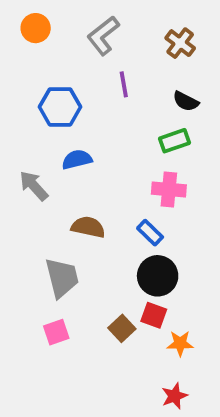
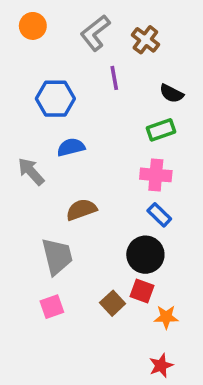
brown cross: (180, 43) -> (145, 40), moved
brown semicircle: (88, 227) -> (81, 210), turned -32
blue rectangle: (150, 233) -> (159, 215), moved

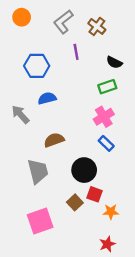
pink cross: (156, 175) -> (104, 117), turned -36
black circle: (145, 255) -> (84, 170), moved
pink square: (52, 307) -> (40, 221), moved, size x1.6

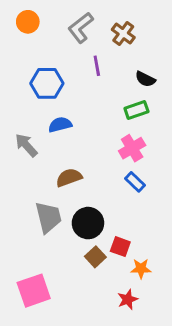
black circle: (84, 170) -> (88, 223), moved
pink square: (40, 221) -> (34, 291), moved
red star: (107, 244) -> (128, 299), moved

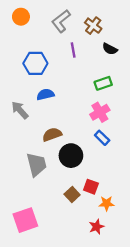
black semicircle: (145, 79) -> (110, 49), moved
black circle: (88, 223) -> (71, 156), moved

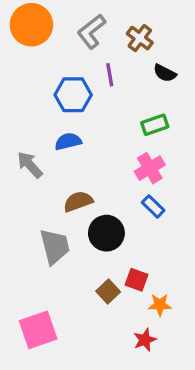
orange circle: (21, 17) -> (31, 25), size x1.6
blue hexagon: (35, 63) -> (73, 95), moved

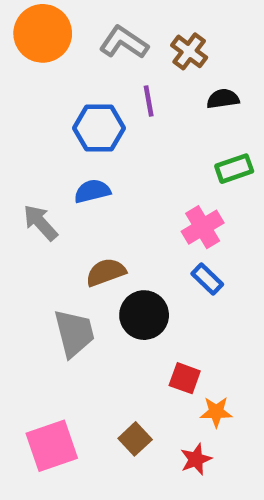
gray L-shape: (91, 31) -> (124, 42), turned 72
black semicircle: (165, 73) -> (223, 99), turned 145
green rectangle: (155, 125) -> (234, 169), moved
brown square: (108, 291) -> (135, 439), moved

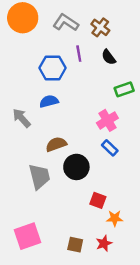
black semicircle: (223, 99) -> (109, 57), moved, turned -119
brown square: (135, 439) -> (75, 245), moved, turned -35

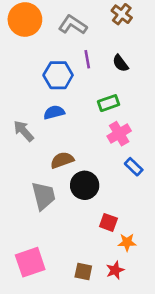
brown cross: (100, 27) -> (122, 14), moved
green rectangle: (124, 89) -> (108, 103), moved
blue rectangle: (110, 148) -> (134, 167), moved

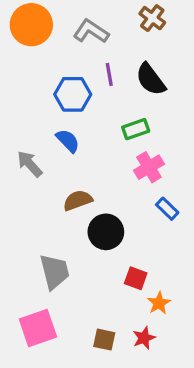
black semicircle: (120, 63) -> (151, 79), size x1.5
blue semicircle: (54, 112) -> (68, 141), turned 60
gray trapezoid: (43, 196) -> (55, 272), moved
orange star: (127, 242) -> (159, 303), turned -30

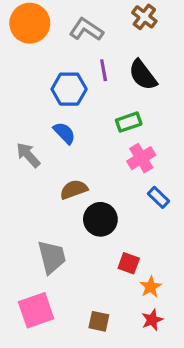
red star: (144, 338) -> (152, 320), moved

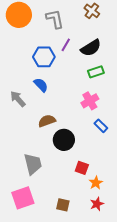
gray L-shape: (86, 29) -> (55, 19), turned 45
purple line: (104, 70) -> (66, 45), turned 40
black semicircle: (143, 75) -> (91, 48), turned -85
green rectangle: (129, 122) -> (96, 72), moved

